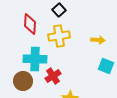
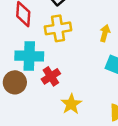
yellow arrow: (98, 40) -> (105, 33), turned -80

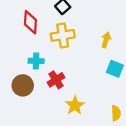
cyan cross: (29, 56) -> (36, 61), size x0.6

